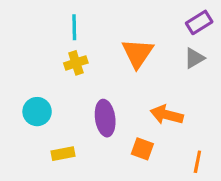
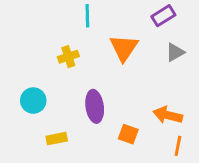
purple rectangle: (199, 22) -> (163, 16), moved
cyan line: (74, 27) -> (87, 16), moved
orange arrow: (167, 115) -> (168, 115), moved

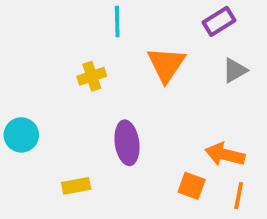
cyan circle: (33, 101) -> (21, 135), moved
orange square: (128, 134) -> (192, 186), moved

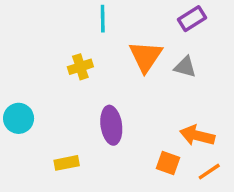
gray triangle: (235, 70) -> (185, 67), moved, turned 45
orange line: (239, 196) -> (209, 172), turned 45

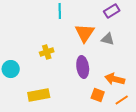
yellow cross: (80, 67) -> (47, 52), moved
purple ellipse: (111, 125) -> (83, 67), moved
yellow rectangle: (67, 163) -> (39, 95), size x1.5

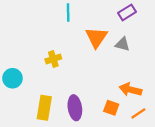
purple ellipse: (83, 67) -> (75, 108), moved
yellow rectangle: (39, 95) -> (44, 108), turned -70

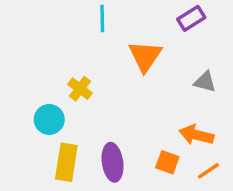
gray triangle: (123, 44) -> (205, 82), moved
yellow cross: (53, 59) -> (80, 89), turned -35
cyan circle: (12, 78) -> (49, 119), moved

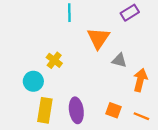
gray triangle: (205, 82) -> (119, 60), moved
orange arrow: (196, 135) -> (140, 80), moved, turned 90
orange line: (208, 171) -> (141, 116), turned 56

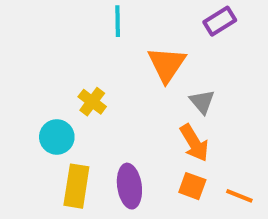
gray triangle: (119, 60) -> (202, 102), turned 35
orange arrow: (140, 80) -> (194, 143), moved, turned 135

